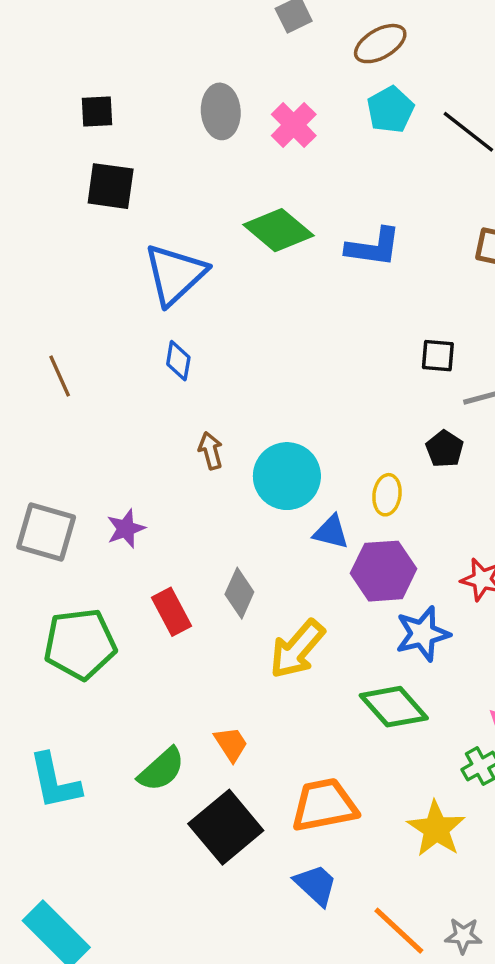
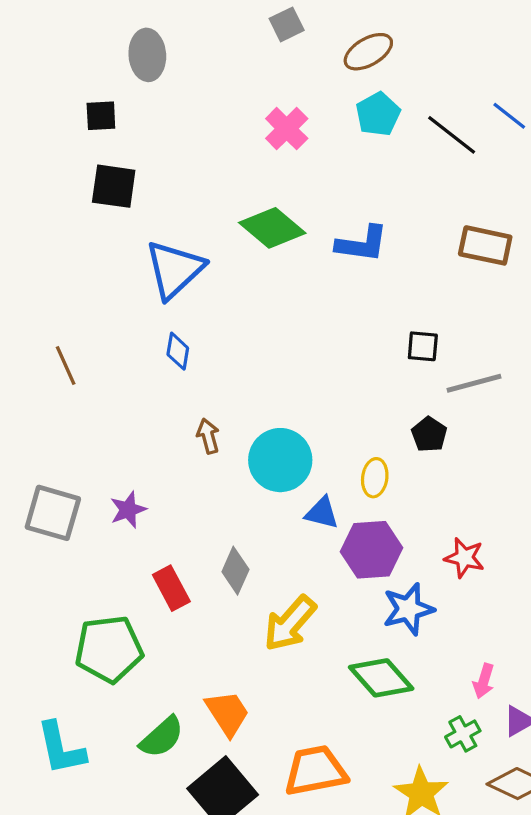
gray ellipse: (221, 111) -> (147, 55), moved
green pentagon: (80, 644) -> (109, 649), moved
orange trapezoid: (231, 744) -> (227, 713), size x1.4

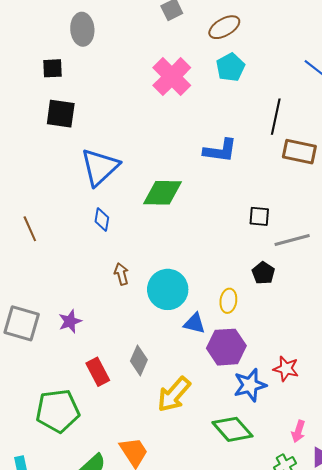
pink cross: (287, 129) -> (172, 77), size x1.4
black line: (452, 135) -> (276, 117), moved, turned 64
green diamond: (272, 228) -> (163, 193), moved, turned -39
red star: (464, 558) -> (286, 369), moved

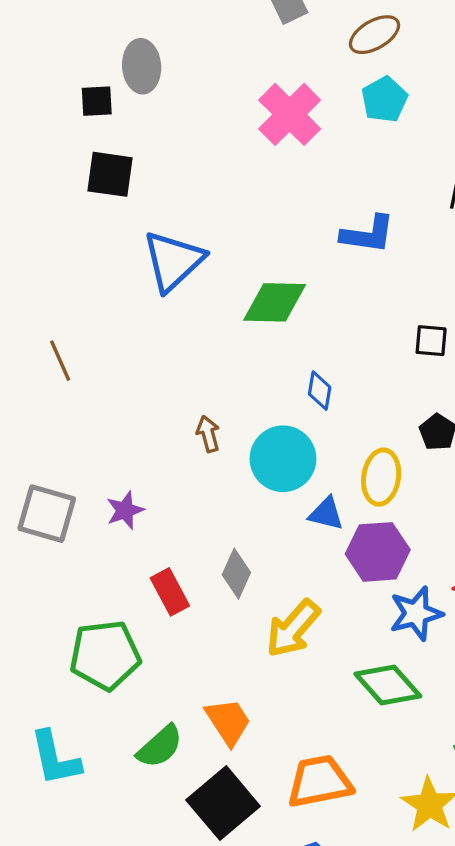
gray ellipse: (82, 29) -> (142, 66), moved
blue diamond: (102, 219) -> (320, 391), moved
yellow ellipse: (228, 301) -> (381, 477), size x1.4

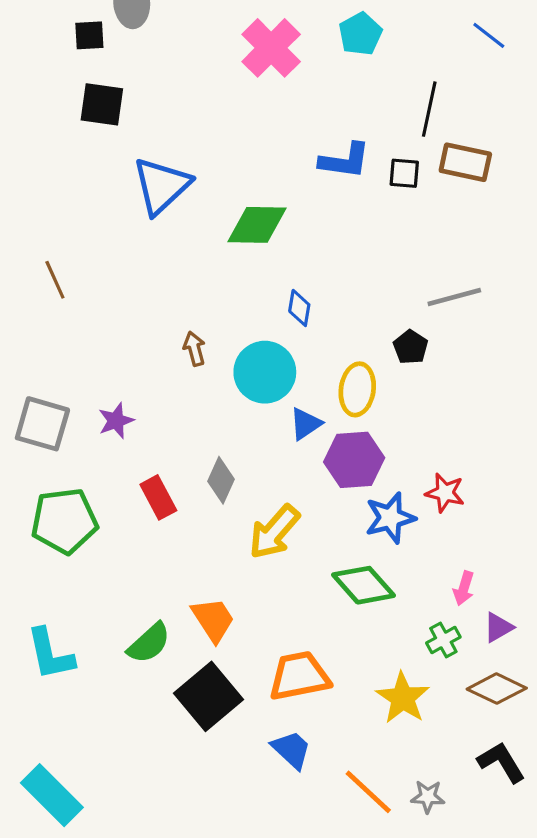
black square: (431, 341) -> (404, 173), moved
blue triangle: (326, 514) -> (306, 424), turned -48
green pentagon: (105, 655) -> (64, 521), moved

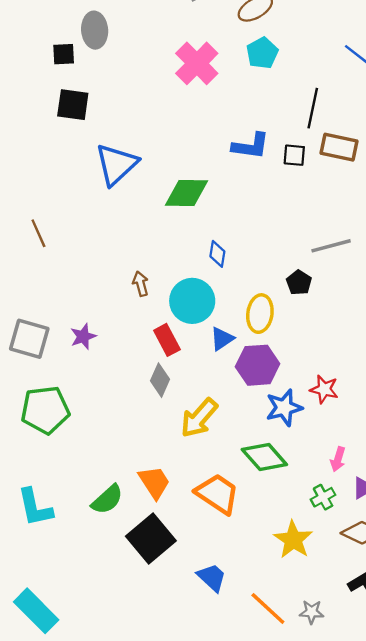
red rectangle: (158, 497) -> (167, 340), moved
orange trapezoid: (299, 676) -> (217, 494), moved, turned 45

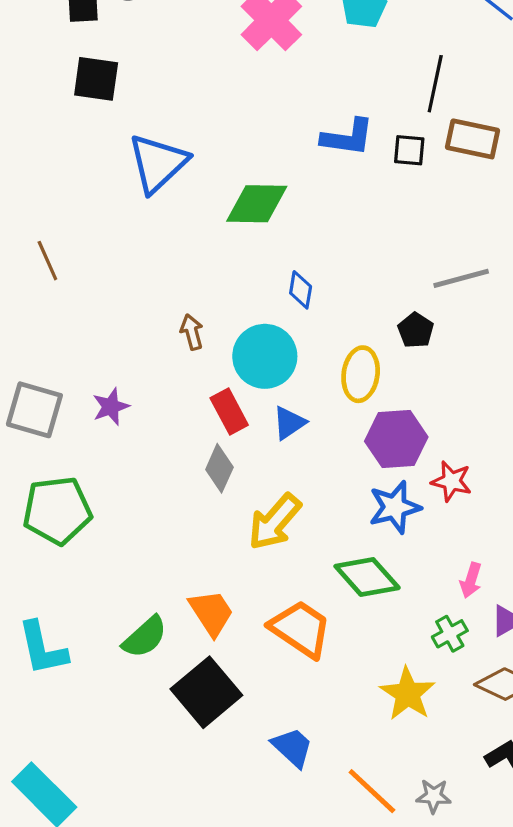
blue triangle: (222, 339) -> (289, 423), moved
purple hexagon: (258, 365) -> (396, 439), moved

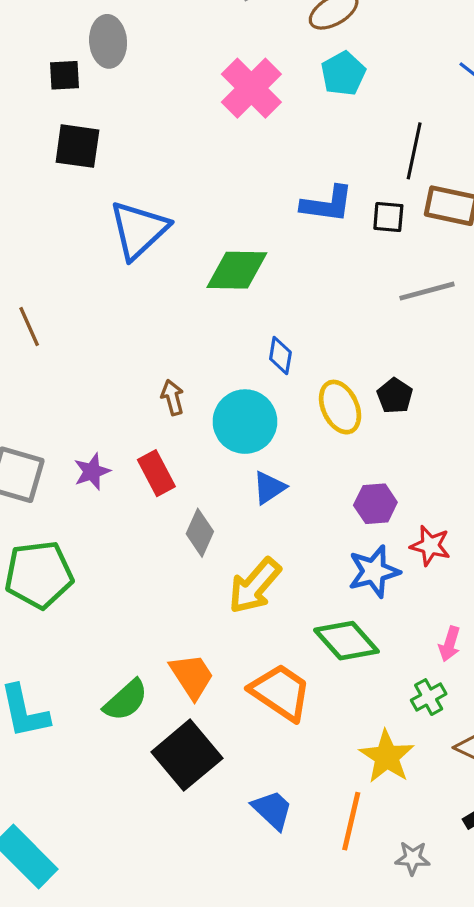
gray line: (461, 278) -> (427, 291), moved
yellow ellipse: (361, 374) -> (340, 407), moved, turned -33
red rectangle: (229, 411) -> (156, 473), moved
purple hexagon: (396, 439) -> (375, 504), size x0.7
orange line: (372, 791) -> (351, 821), moved, turned 60

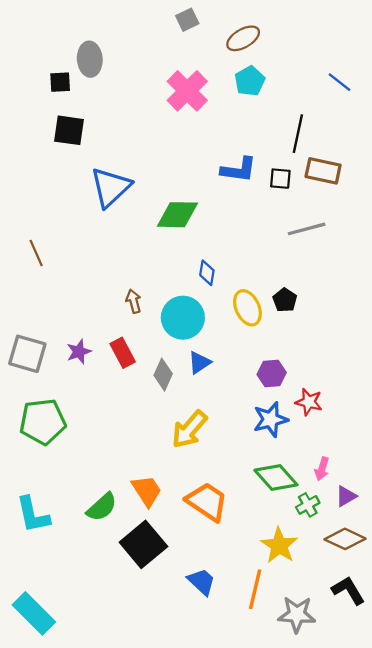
gray diamond: (200, 533) -> (163, 375), moved
green diamond: (346, 641) -> (276, 478), moved
gray star: (413, 858) -> (297, 614), size x1.6

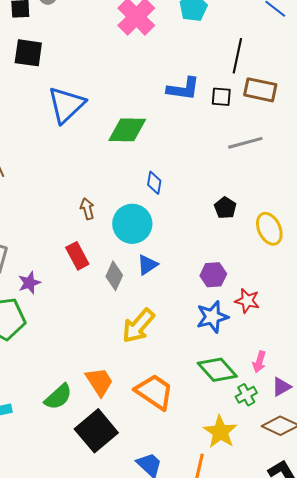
yellow ellipse: (247, 308) -> (269, 229), moved
purple star: (79, 352) -> (29, 283), moved

